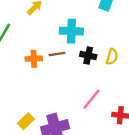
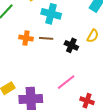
cyan cross: (71, 31) -> (51, 14), moved
yellow semicircle: (112, 57) -> (93, 36), moved

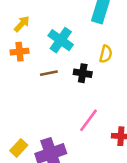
cyan cross: (51, 14) -> (61, 40), moved, turned 36
orange cross: (26, 38) -> (20, 52), moved

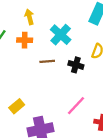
yellow arrow: (22, 24) -> (29, 17), turned -64
yellow rectangle: (19, 148) -> (17, 106), moved

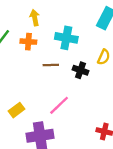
cyan cross: (61, 35) -> (66, 38), turned -35
pink line: (76, 106) -> (59, 105), moved

